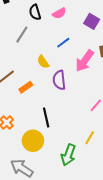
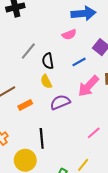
black semicircle: (35, 12) -> (48, 61), moved
blue line: (63, 43) -> (79, 62), moved
purple semicircle: (59, 80) -> (60, 102), turned 66

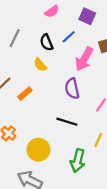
black semicircle: (48, 61) -> (47, 42), moved
purple semicircle: (60, 102) -> (72, 89), moved, turned -66
black line: (42, 138) -> (67, 122), moved, turned -54

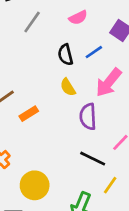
gray line: (15, 38) -> (32, 22), moved
yellow semicircle: (40, 65) -> (68, 87), moved
black line: (67, 122) -> (93, 159), moved

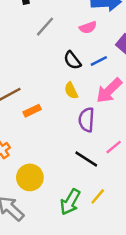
black semicircle: (65, 55) -> (72, 60), turned -30
yellow line: (110, 185) -> (98, 196), moved

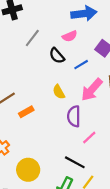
black semicircle: (72, 60) -> (57, 56), moved
pink line: (114, 147) -> (89, 138), moved
black line: (86, 159) -> (75, 162), moved

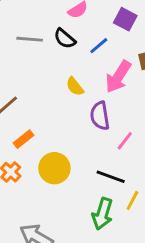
gray line: (32, 38) -> (30, 39), moved, turned 66
orange rectangle: (26, 112) -> (24, 139), moved
yellow circle: (28, 170) -> (54, 168), moved

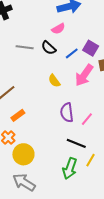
purple square: (125, 19) -> (91, 48), moved
purple semicircle: (100, 116) -> (67, 113), moved
yellow circle: (54, 168) -> (23, 154), moved

